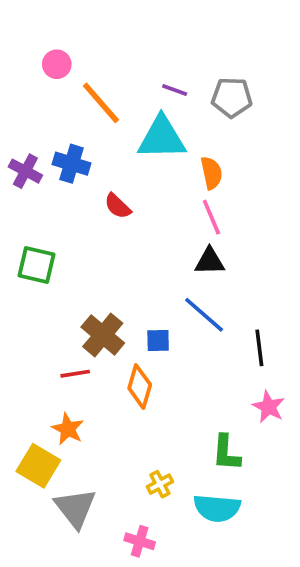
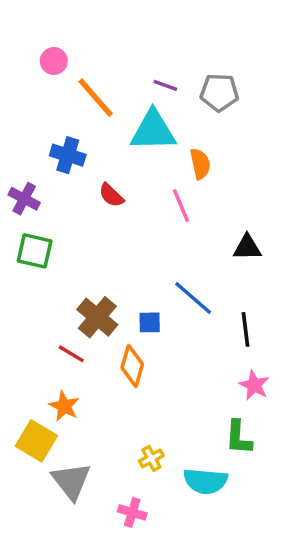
purple cross: (25, 171) -> (24, 199), moved
pink line: (211, 217) -> (181, 206), moved
black triangle: (210, 261) -> (247, 247), moved
red line: (75, 374) -> (71, 354), turned 40
green L-shape: (226, 453) -> (239, 437), moved

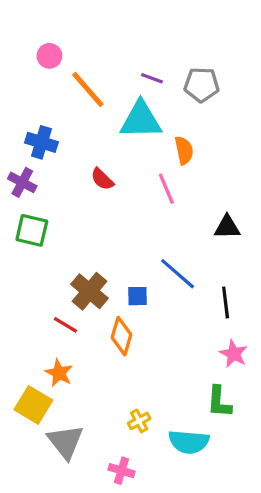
blue cross: (68, 155) -> (41, 142), moved

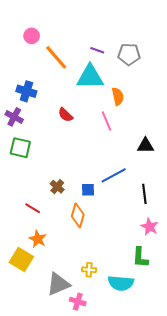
blue line: (178, 274) -> (114, 175), turned -70
brown cross: (89, 291) -> (57, 187), size x0.6
red line: (65, 325) -> (33, 208), moved
yellow cross: (139, 421) -> (89, 270), turned 32
gray triangle: (65, 442) -> (58, 284), moved, turned 45

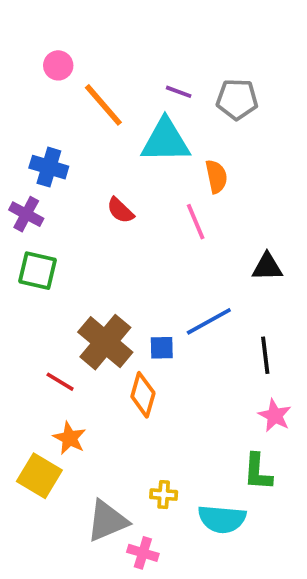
brown cross: (57, 187) -> (105, 342), size x2.0

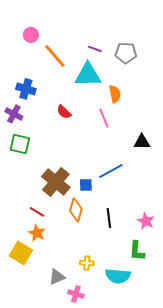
black line: (265, 355) -> (109, 218), moved
red line: (60, 382) -> (37, 212), moved
gray triangle: (107, 521) -> (57, 277), size x0.7

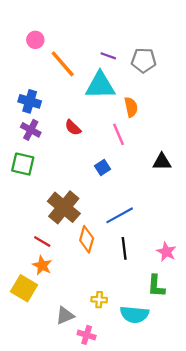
purple cross: (14, 114) -> (31, 130), moved
blue line: (111, 171) -> (120, 215), moved
blue square: (86, 185) -> (103, 167), moved, turned -32

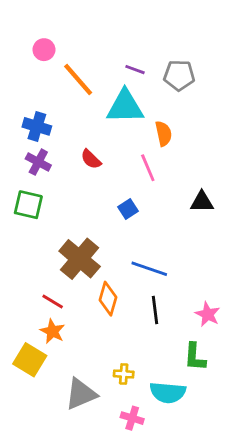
blue line: (120, 215) -> (149, 269), turned 48
gray triangle: (65, 316) -> (81, 394), size x1.4
pink cross: (87, 335) -> (132, 418), moved

